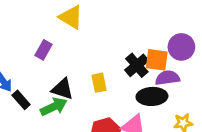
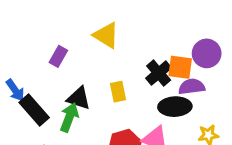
yellow triangle: (71, 17) -> (106, 35), moved
black rectangle: (21, 100) -> (34, 110), size x1.5
green arrow: (54, 107) -> (69, 117), turned -44

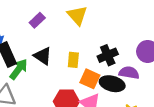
orange square: (180, 67) -> (90, 79), moved
green arrow: (69, 117) -> (19, 69), moved

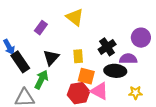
black triangle: (43, 56) -> (51, 58), turned 48
green arrow: (19, 69) -> (41, 80), moved
orange square: (90, 79) -> (86, 76), moved

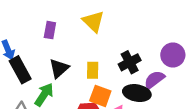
purple rectangle: (41, 28) -> (50, 30), turned -32
purple semicircle: (128, 59) -> (154, 80), turned -42

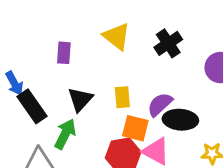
black cross: (130, 62) -> (168, 43), moved
purple semicircle: (154, 80) -> (160, 104), moved

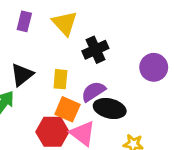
black cross: (168, 43) -> (95, 50), moved
purple rectangle: (64, 53) -> (24, 21), moved

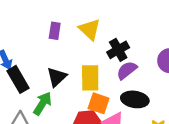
yellow rectangle: (60, 79) -> (90, 78), size x1.5
purple semicircle: (93, 91) -> (127, 70), moved

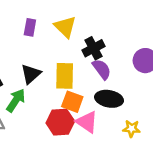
purple semicircle: (127, 70) -> (102, 69), turned 90

